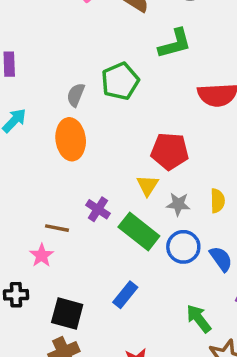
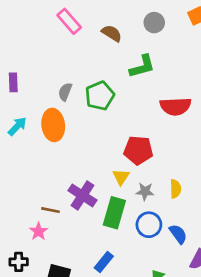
gray semicircle: (76, 95) -> (65, 92), moved
orange ellipse: (71, 139) -> (53, 125), moved
purple cross: (98, 209) -> (82, 195), size x1.5
green rectangle: (139, 231) -> (114, 213), turned 68

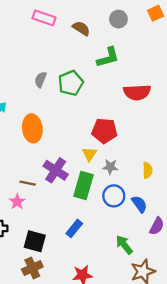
pink rectangle: (69, 21) -> (44, 18), turned -30
orange ellipse: (53, 125) -> (32, 128), moved
yellow semicircle: (175, 189) -> (148, 170), moved

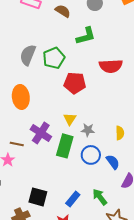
gray semicircle: (40, 80) -> (28, 55), size x1.5
red pentagon: (104, 131) -> (75, 83), moved
blue rectangle: (74, 228) -> (73, 199), moved
black square: (35, 241) -> (38, 197), moved

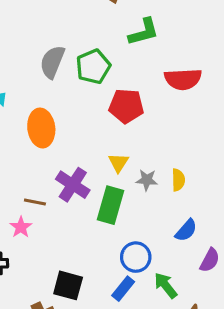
yellow semicircle: (120, 133) -> (178, 180), moved
blue circle: (91, 155) -> (136, 257), moved
blue semicircle: (113, 162) -> (186, 230), turned 77

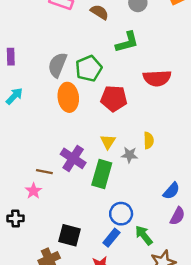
orange ellipse: (41, 128) -> (68, 97), moved
yellow semicircle: (178, 180) -> (149, 140), moved
blue semicircle: (186, 230) -> (171, 191), moved

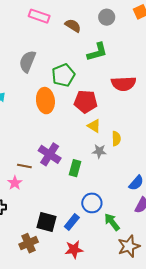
gray semicircle: (57, 65) -> (27, 61), moved
yellow triangle: (108, 142) -> (94, 126), moved, turned -32
green rectangle: (102, 174) -> (75, 168), size x0.7
blue rectangle: (111, 238) -> (72, 222), moved

